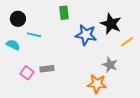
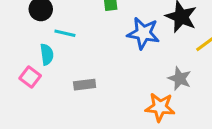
cyan semicircle: (13, 45) -> (47, 54), moved, turned 56
pink square: (27, 73) -> (30, 77), moved

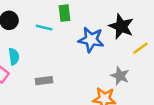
cyan line: (65, 33) -> (44, 28), moved

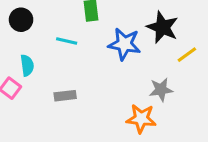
cyan line: (44, 28) -> (67, 41), moved
gray star: (120, 76) -> (161, 90), turned -30

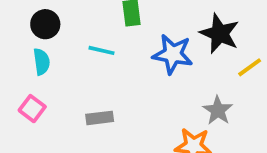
cyan semicircle: (27, 65) -> (42, 62), moved
gray star: (161, 90) -> (218, 110), turned -30

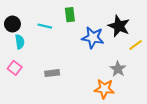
black circle: (45, 24) -> (12, 24), moved
cyan line: (102, 50) -> (45, 26), moved

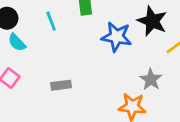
cyan line: (45, 26) -> (51, 21), turned 56
cyan semicircle: (20, 42) -> (17, 42), turned 144

